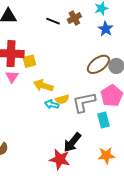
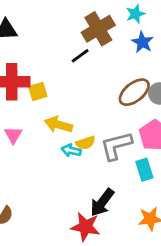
brown cross: (74, 18) -> (98, 29), size x1.6
black line: (53, 21) -> (80, 56), moved, turned -56
pink triangle: (12, 77) -> (13, 135), moved

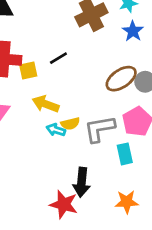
black line: (80, 56) -> (58, 58), moved
black arrow: (102, 202) -> (82, 182), turned -36

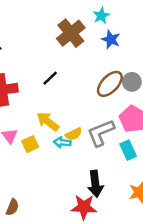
yellow square: (28, 70) -> (30, 144), moved
yellow arrow: (46, 104) -> (48, 121), turned 30

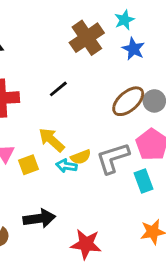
black arrow: (95, 184) -> (39, 218), moved, turned -95

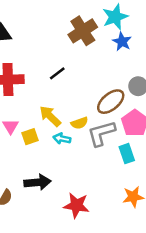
cyan star: (124, 20) -> (115, 17), size x1.5
brown ellipse: (128, 101) -> (111, 102), moved
yellow semicircle: (81, 157) -> (79, 123), moved

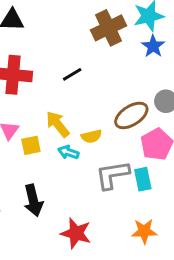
gray L-shape: (101, 133) -> (112, 175), moved
black arrow: (38, 182) -> (33, 200), turned 75

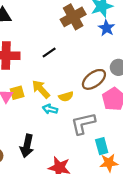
yellow square: (31, 145) -> (17, 93), moved
cyan rectangle: (143, 179) -> (102, 146), moved
black arrow: (33, 200) -> (27, 146), turned 30

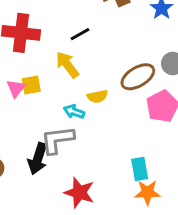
yellow arrow: (41, 89) -> (67, 65), moved
gray L-shape: (83, 123) -> (57, 140), moved

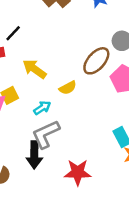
black line: (80, 34) -> (13, 33), moved
cyan arrow: (74, 112) -> (42, 108), moved, turned 144

